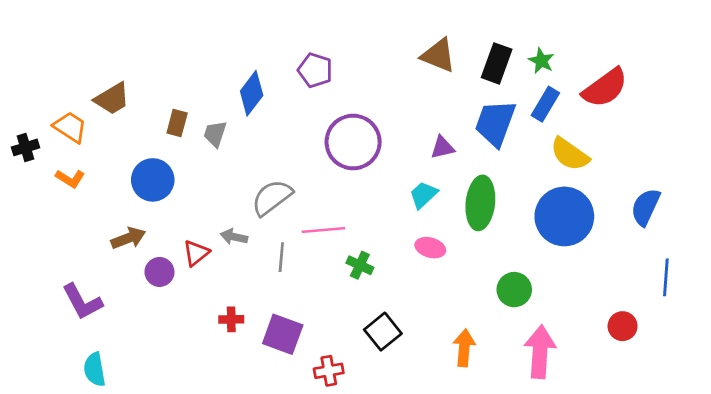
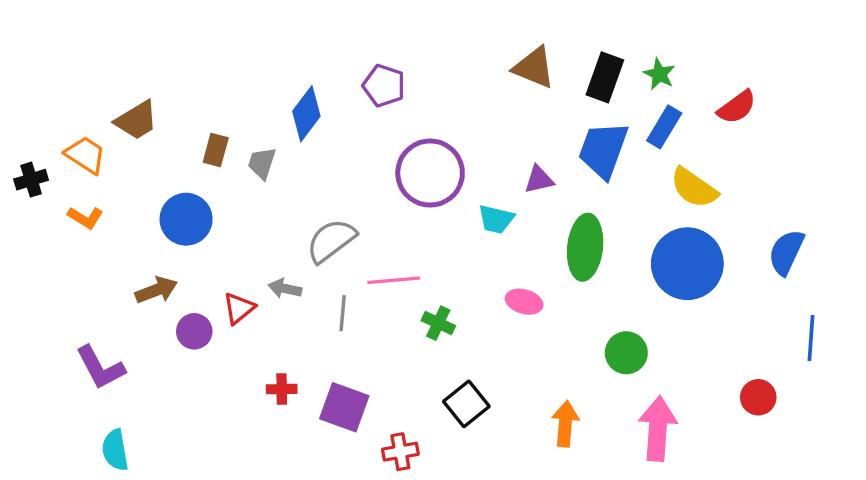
red semicircle: (605, 88) -> (737, 107), size x0.7
cyan trapezoid: (424, 195) -> (496, 219), moved, turned -124

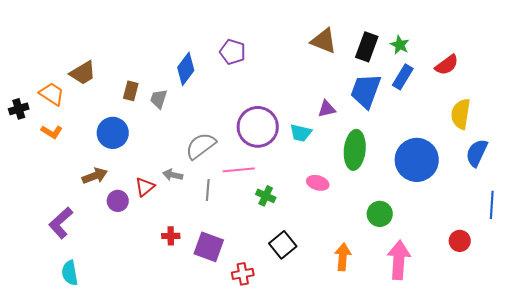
purple circle: (430, 173) -> (258, 127), moved
yellow semicircle: (694, 188) -> (461, 114), moved, turned 64
purple L-shape: (100, 368) -> (61, 223), turned 76

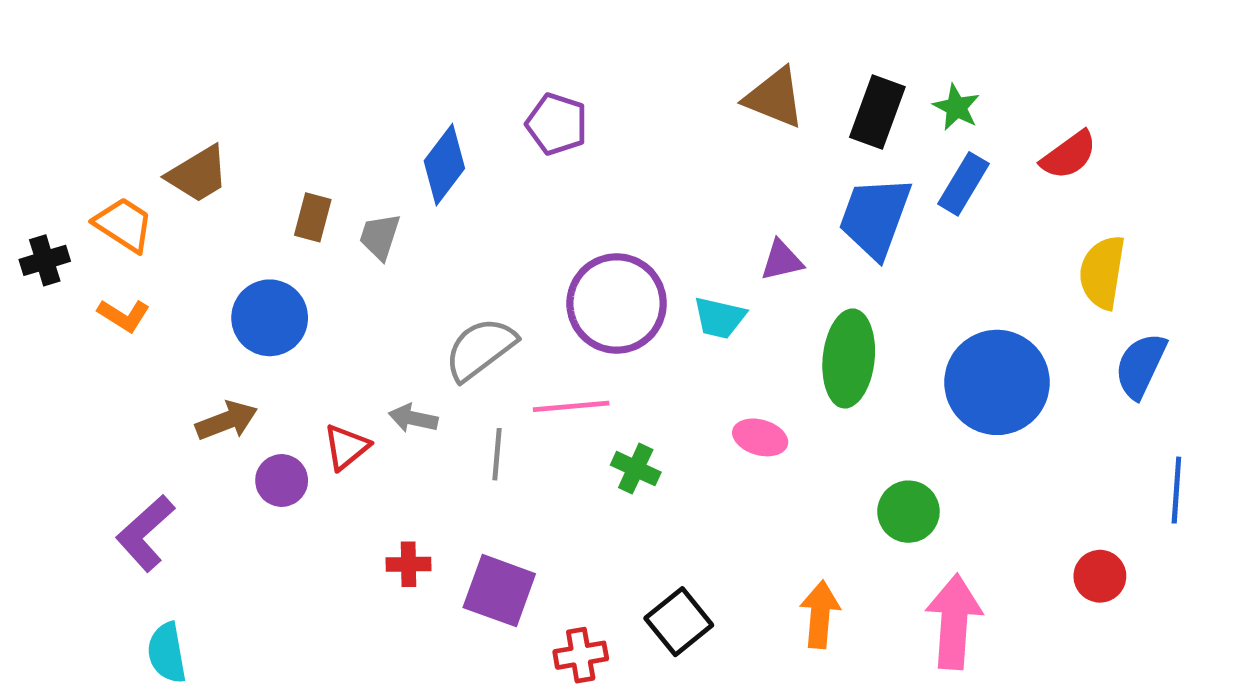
black square: (283, 245) -> (679, 622), moved

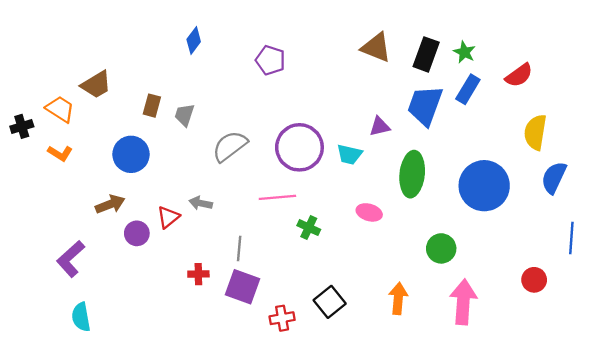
blue diamond: (444, 165) -> (194, 40), moved, size x0.7
gray semicircle: (480, 349) -> (230, 146), moved
gray line: (497, 454) -> (239, 248), moved

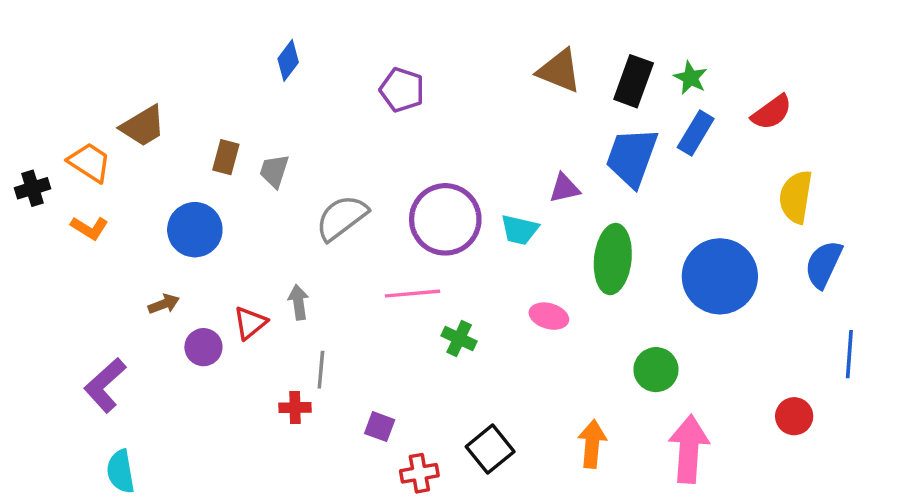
gray arrow: (201, 203) -> (298, 302), turned 70
brown arrow: (110, 204) -> (164, 304), size x0.7
gray line: (239, 248) -> (321, 370), moved
purple square: (243, 287) -> (380, 427), moved, size x0.6

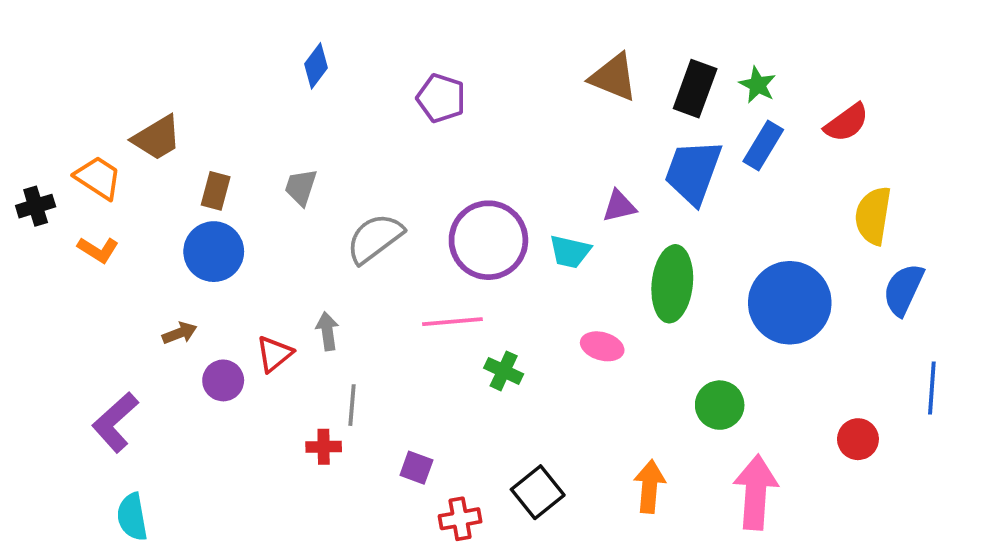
brown rectangle: (226, 157) -> (216, 191), moved
red circle: (794, 416) -> (858, 439), moved

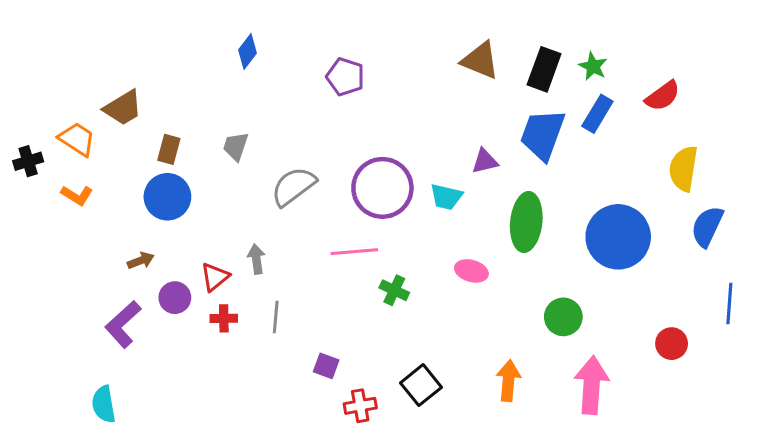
purple L-shape: (115, 422) -> (123, 324), moved
red cross: (324, 447) -> (224, 318), moved

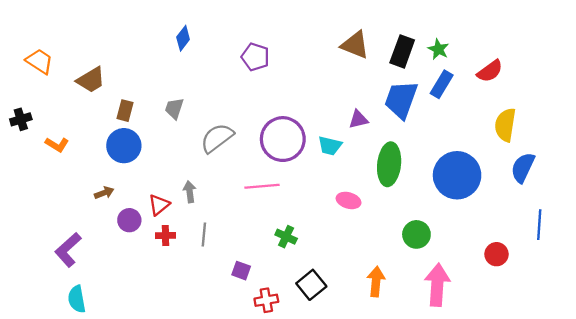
orange trapezoid: (77, 139) -> (39, 61), moved
green cross: (394, 290) -> (286, 237), moved
purple L-shape: (123, 324) -> (68, 250), moved

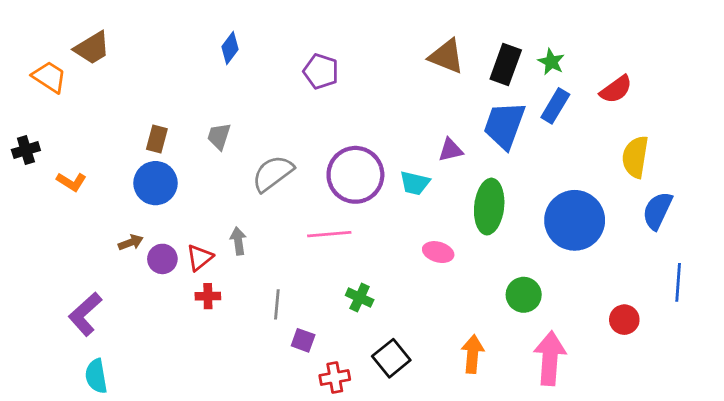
brown trapezoid: (91, 80) -> (92, 48), moved
purple circle: (129, 220) -> (162, 259), moved
gray line: (204, 234) -> (277, 304), moved

